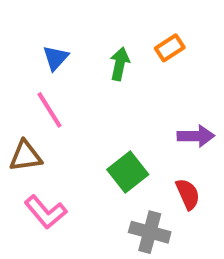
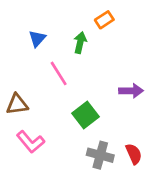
orange rectangle: (170, 48) -> (104, 20), moved
pink line: (50, 110) -> (59, 73), moved
red semicircle: (188, 194) -> (134, 154), moved

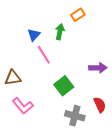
blue triangle: (37, 39) -> (34, 35), moved
red semicircle: (134, 154) -> (100, 105), moved

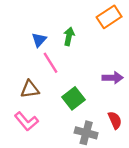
orange rectangle: (78, 15) -> (109, 17), moved, size x1.5
brown triangle: (13, 78) -> (30, 89), moved

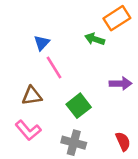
green arrow: (69, 36) -> (95, 39), moved, turned -84
red semicircle: (115, 120) -> (123, 141), moved
gray cross: (86, 133) -> (74, 143), moved

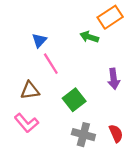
purple arrow: (121, 83) -> (114, 79), turned 84
gray cross: (74, 143) -> (83, 135), moved

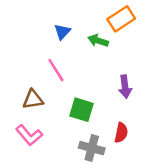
blue triangle: (39, 40) -> (62, 32), moved
green square: (74, 100) -> (82, 110), turned -35
red semicircle: (116, 133) -> (121, 133), moved, turned 36

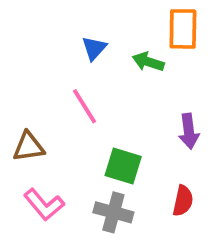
orange rectangle: (121, 19) -> (183, 29), turned -56
brown triangle: (33, 99) -> (29, 147), moved
gray cross: (92, 148) -> (113, 212), moved

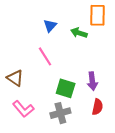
purple arrow: (189, 131) -> (92, 81), moved
brown triangle: (29, 147) -> (15, 78), turned 42
gray cross: (113, 212) -> (60, 113), turned -30

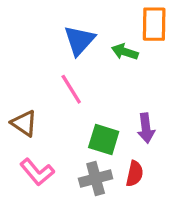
blue triangle: (50, 26) -> (79, 40), size x1.5
red semicircle: (97, 107) -> (135, 174), moved

